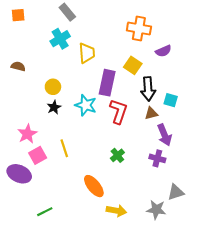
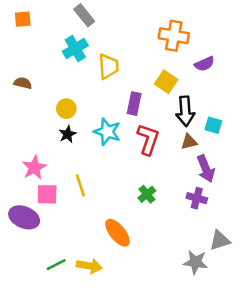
purple rectangle: (107, 83) -> (134, 104), size x0.7
pink square: (38, 155) -> (47, 194), turned 30
yellow arrow: (116, 211) -> (89, 266), moved

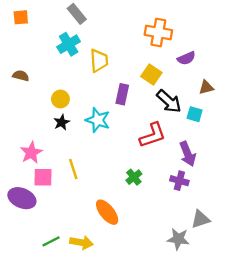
black arrow: (185, 111) -> (169, 101), turned -44
red L-shape: (148, 139) -> (153, 135), moved, turned 52
brown triangle: (189, 142) -> (206, 87), moved

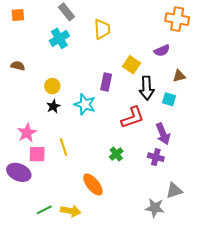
orange cross: (158, 33) -> (177, 19), moved
yellow trapezoid: (99, 61) -> (102, 29), moved
black arrow: (169, 101) -> (147, 88), turned 45

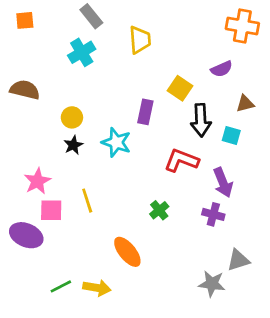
brown semicircle: (18, 66) -> (25, 90), size x1.5
red L-shape: (133, 118) -> (181, 160), turned -140

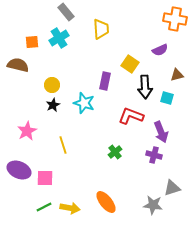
orange square: (25, 20) -> (32, 42), moved
pink square: (51, 210) -> (45, 178), moved
orange ellipse: (127, 252) -> (106, 202), moved

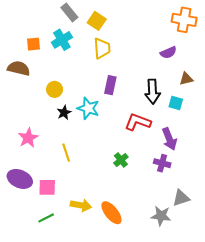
yellow trapezoid: (101, 29) -> (102, 48), moved
yellow square: (130, 64) -> (97, 21), moved
black star: (53, 105) -> (64, 113), moved
yellow arrow: (70, 208) -> (81, 205), moved

